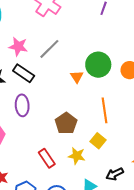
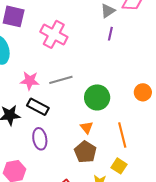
gray line: (49, 49) -> (61, 80), turned 35
green circle: (98, 65) -> (97, 97), moved
orange triangle: (77, 77) -> (87, 127), moved

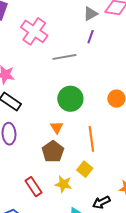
gray line: (61, 80) -> (64, 57), moved

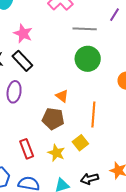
green circle: (70, 99) -> (88, 59), moved
orange triangle: (57, 127) -> (62, 96), turned -32
brown pentagon: (53, 152) -> (53, 119), turned 30

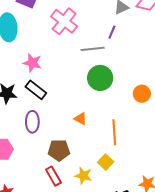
purple line: (114, 15) -> (112, 32), moved
brown pentagon: (53, 119) -> (59, 150), moved

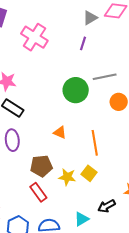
gray line: (93, 49) -> (105, 77), moved
yellow star: (83, 176) -> (67, 177), moved

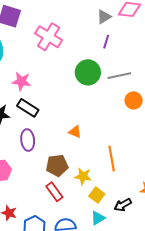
purple line: (83, 43) -> (106, 42), moved
green circle: (76, 90) -> (88, 72), moved
orange line: (95, 143) -> (112, 159), moved
yellow square: (89, 173) -> (97, 195), moved

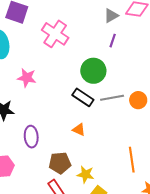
gray line: (119, 76) -> (112, 98), moved
black rectangle: (28, 108) -> (83, 97), moved
orange line: (112, 159) -> (132, 160), moved

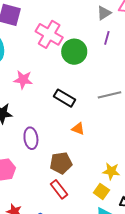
green circle: (93, 71) -> (74, 52), moved
black rectangle: (83, 97) -> (65, 98), moved
yellow star: (86, 174) -> (111, 171), moved

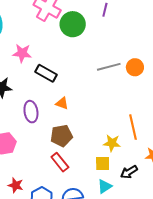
black rectangle: (65, 98) -> (46, 73), moved
orange triangle: (78, 129) -> (62, 103), moved
yellow square: (101, 191) -> (103, 163), turned -35

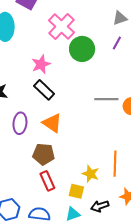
pink star: (22, 53) -> (41, 64), moved, turned 30
orange triangle: (62, 103) -> (52, 123), size x1.5
red rectangle: (60, 162) -> (47, 181), moved

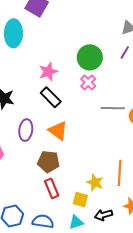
pink cross: (62, 26) -> (88, 82), moved, size x0.6

